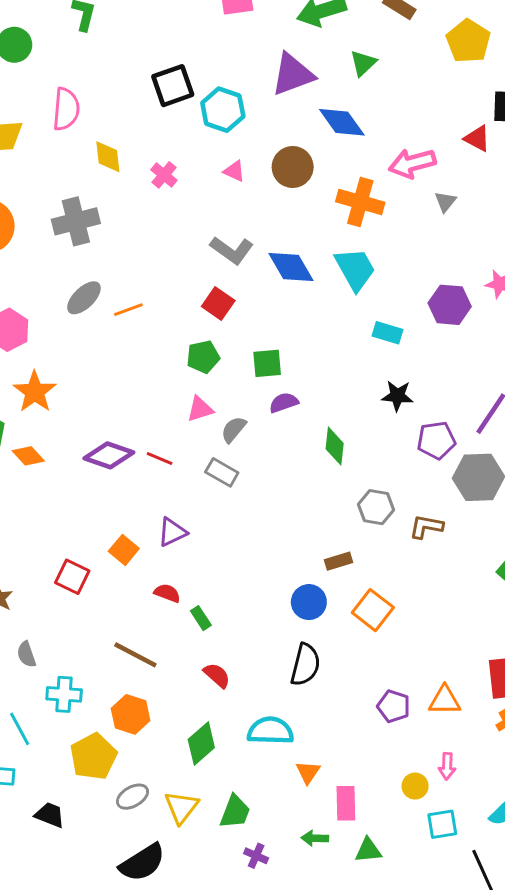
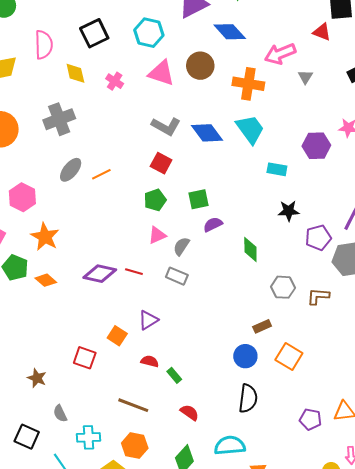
black square: (173, 86) -> (94, 33), moved
pink triangle: (234, 171) -> (161, 73), size x1.8

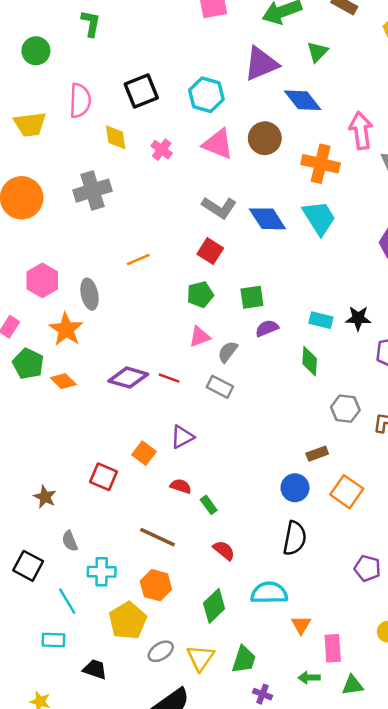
pink arrow: (280, 54) -> (361, 131), turned 100
cyan rectangle: (277, 169) -> (321, 320), moved
gray ellipse: (71, 170) -> (90, 294), moved, turned -55

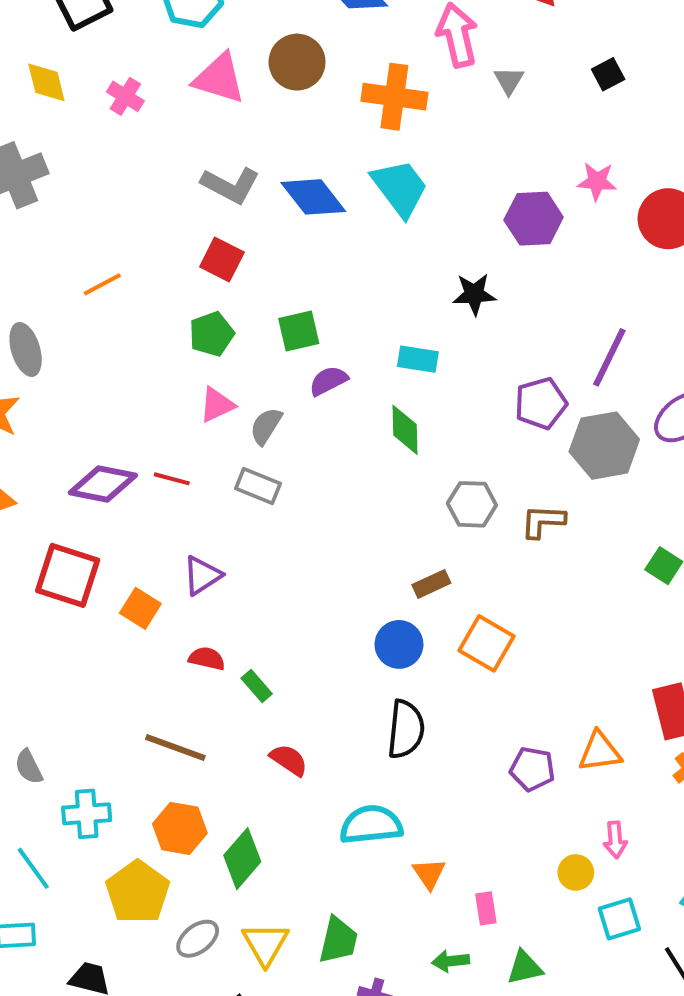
black star: (358, 318) -> (474, 294), moved
red square: (104, 477) -> (68, 575), moved, size x1.4
green diamond: (214, 606) -> (242, 859), moved
pink rectangle: (333, 648) -> (486, 908), size x0.7

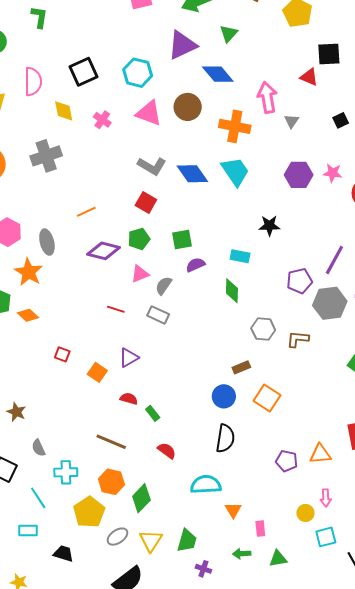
purple hexagon: (534, 219) -> (299, 175), moved
purple diamond: (103, 484) -> (104, 251), moved
red square: (68, 575) -> (62, 354), size x0.5

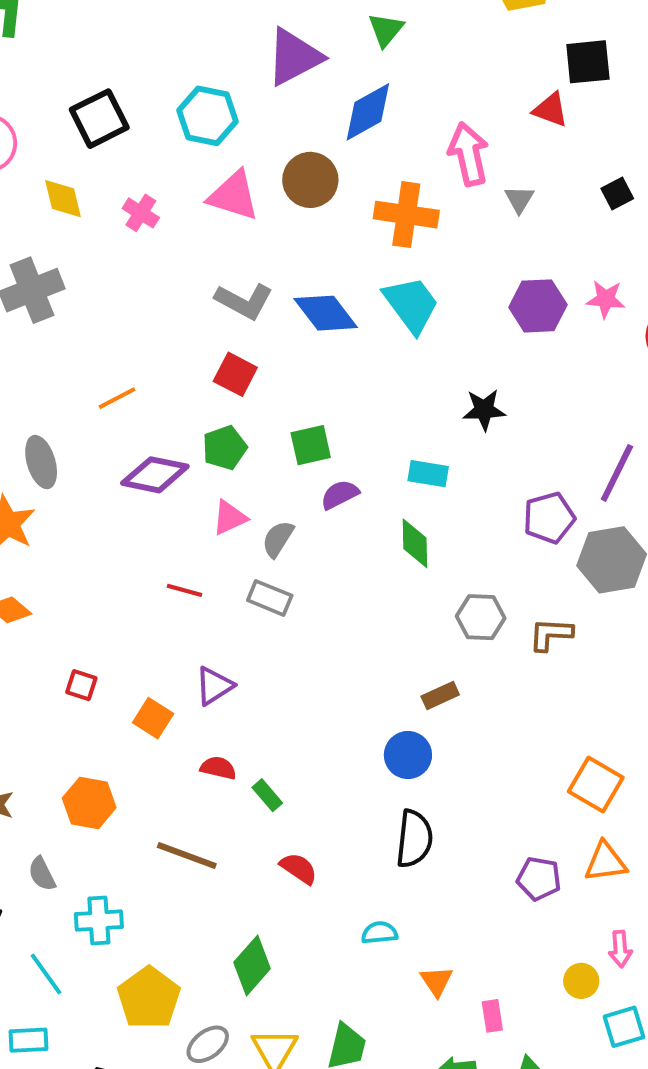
blue diamond: (218, 74) -> (368, 112), turned -76
orange square: (267, 398) -> (596, 784), moved
orange hexagon: (111, 482) -> (89, 803), moved
cyan semicircle: (206, 485) -> (379, 933), size x0.6

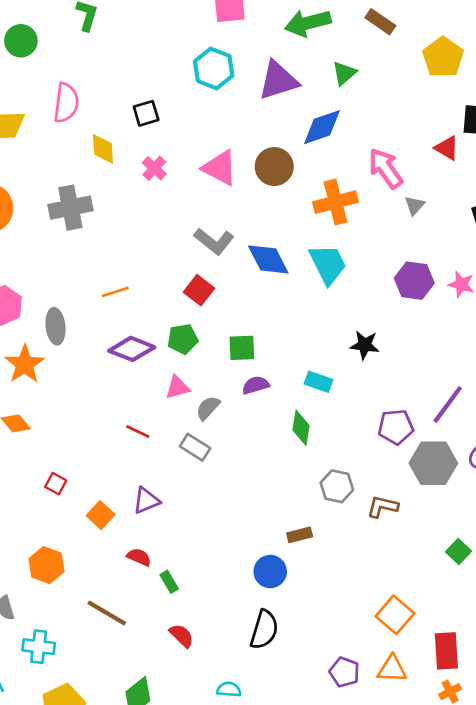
cyan hexagon: (207, 116) -> (214, 68), moved
black square: (99, 119) -> (146, 113), moved, size x0.7
pink arrow: (469, 154) -> (385, 168), turned -33
orange cross: (406, 215) -> (335, 202), turned -33

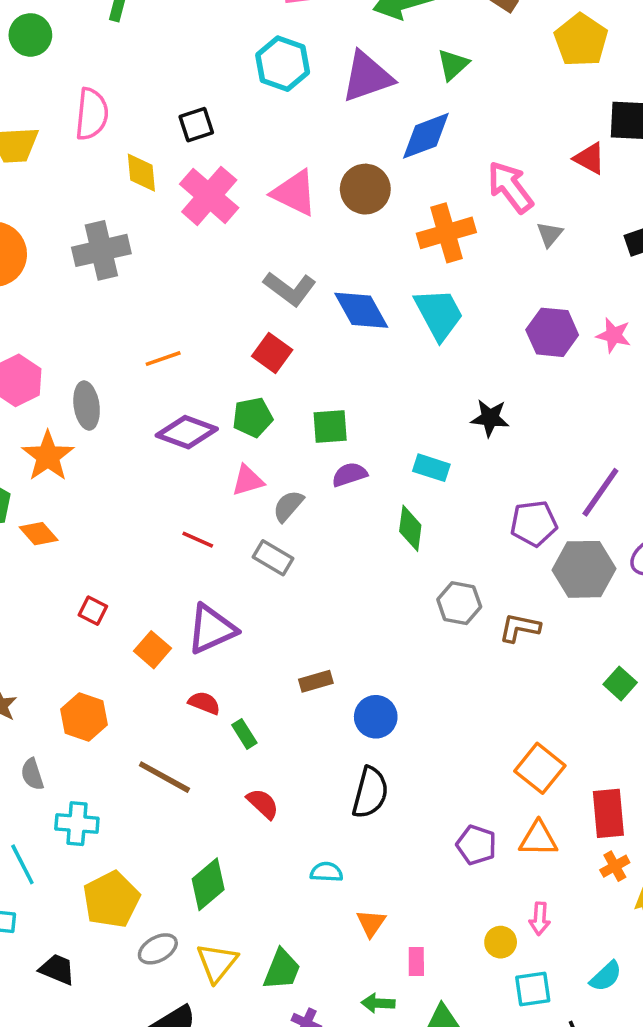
pink cross: (154, 168) -> (209, 196), size x1.8
purple triangle: (146, 501) -> (212, 629), size x1.4
brown rectangle: (300, 535) -> (316, 681), moved

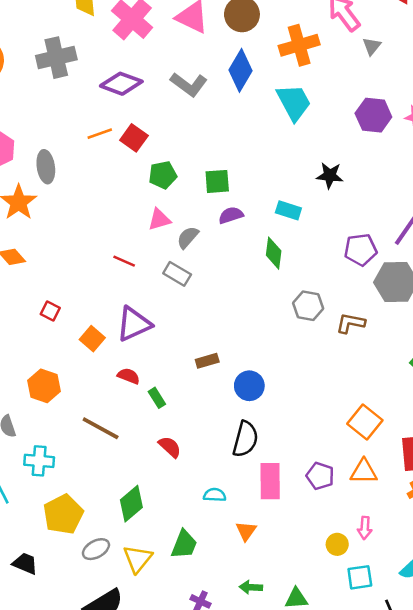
blue diamond: (361, 310) -> (241, 70), moved, turned 60
red square: (272, 353) -> (134, 138), moved
purple diamond: (187, 432) -> (121, 84), moved
pink rectangle: (416, 962) -> (270, 481), moved, size x1.8
green trapezoid: (282, 969) -> (184, 544), moved

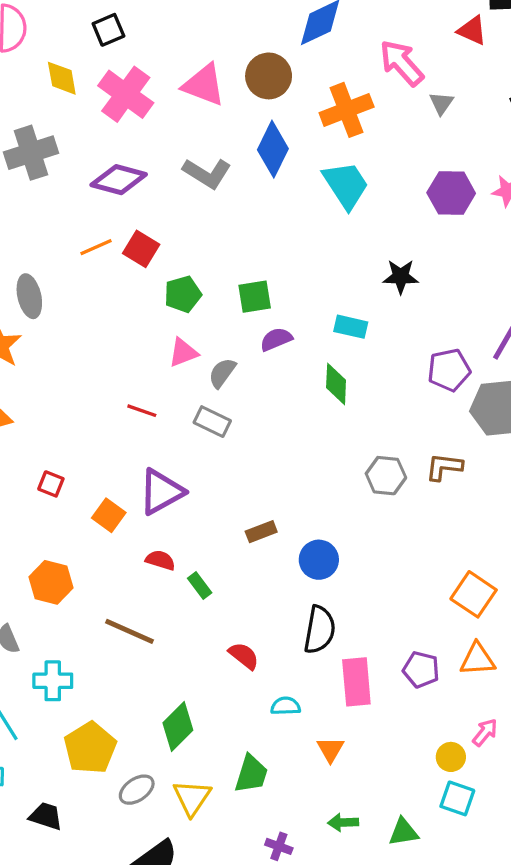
gray hexagon: (308, 306) -> (386, 476), moved
red semicircle: (170, 447) -> (244, 656), moved
pink arrow: (365, 528) -> (485, 732), turned -140
cyan square: (360, 577) -> (457, 798), moved, turned 32

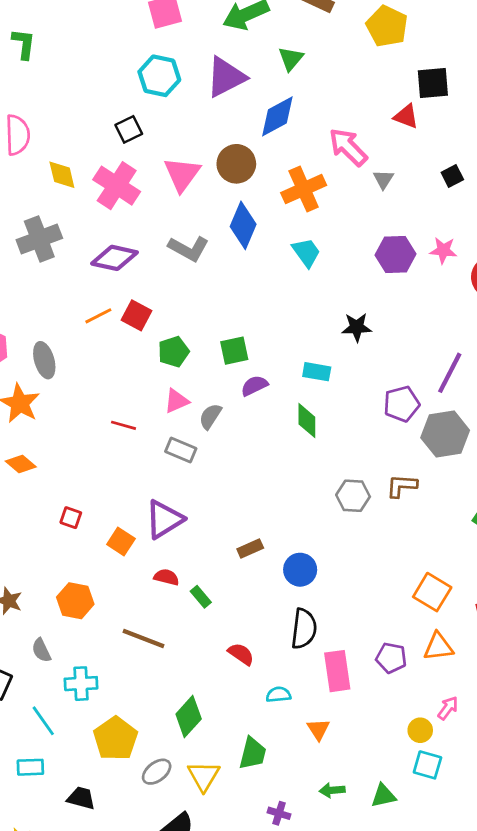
black square: (108, 30) -> (129, 129), moved
pink triangle: (204, 85) -> (182, 174), turned 48
cyan trapezoid: (346, 185) -> (306, 252), size x0.7
red line: (142, 411) -> (123, 425), moved
gray rectangle: (212, 422) -> (181, 450), moved

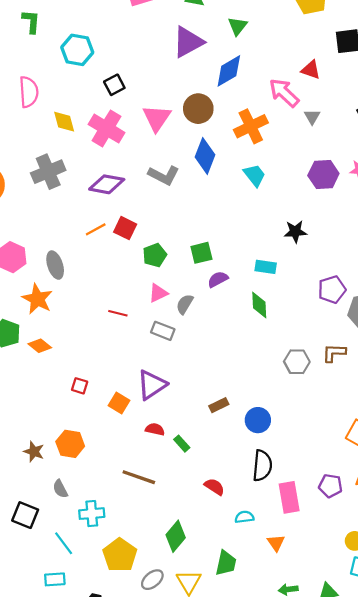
cyan hexagon: (159, 76) -> (77, 50), moved
red triangle: (406, 116) -> (311, 70), moved
orange hexagon: (75, 601) -> (70, 444), moved

